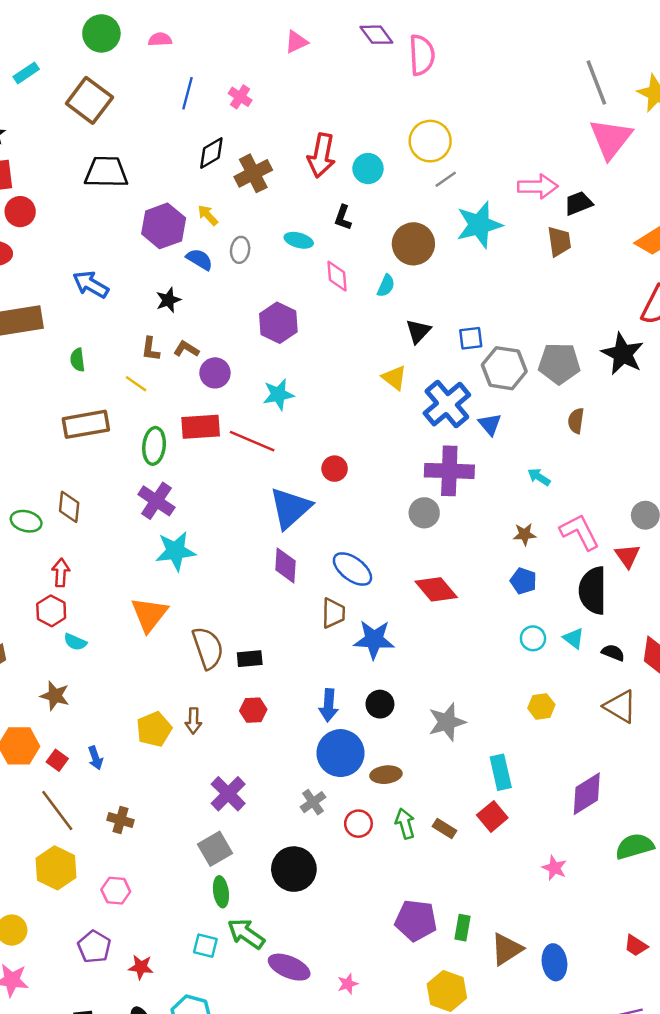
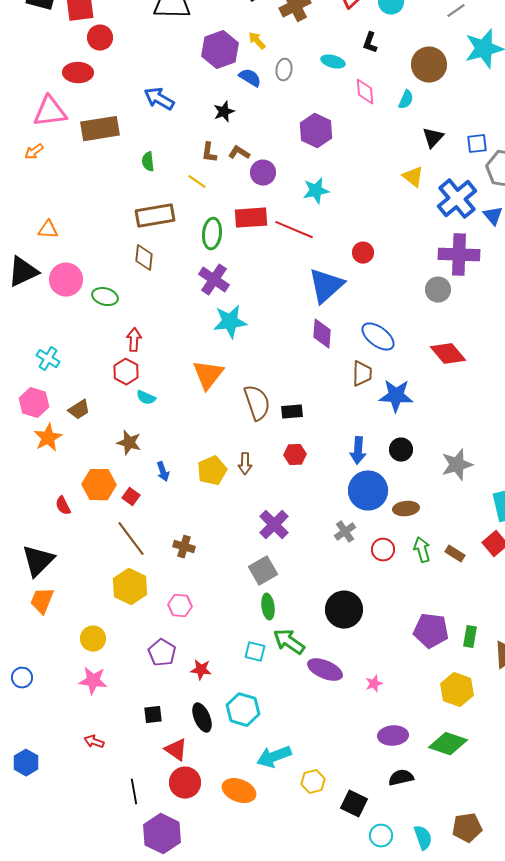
brown diamond: (69, 507) -> (144, 258), moved
blue arrow: (95, 758) -> (163, 472), moved
black circle: (294, 869) -> (344, 610), moved

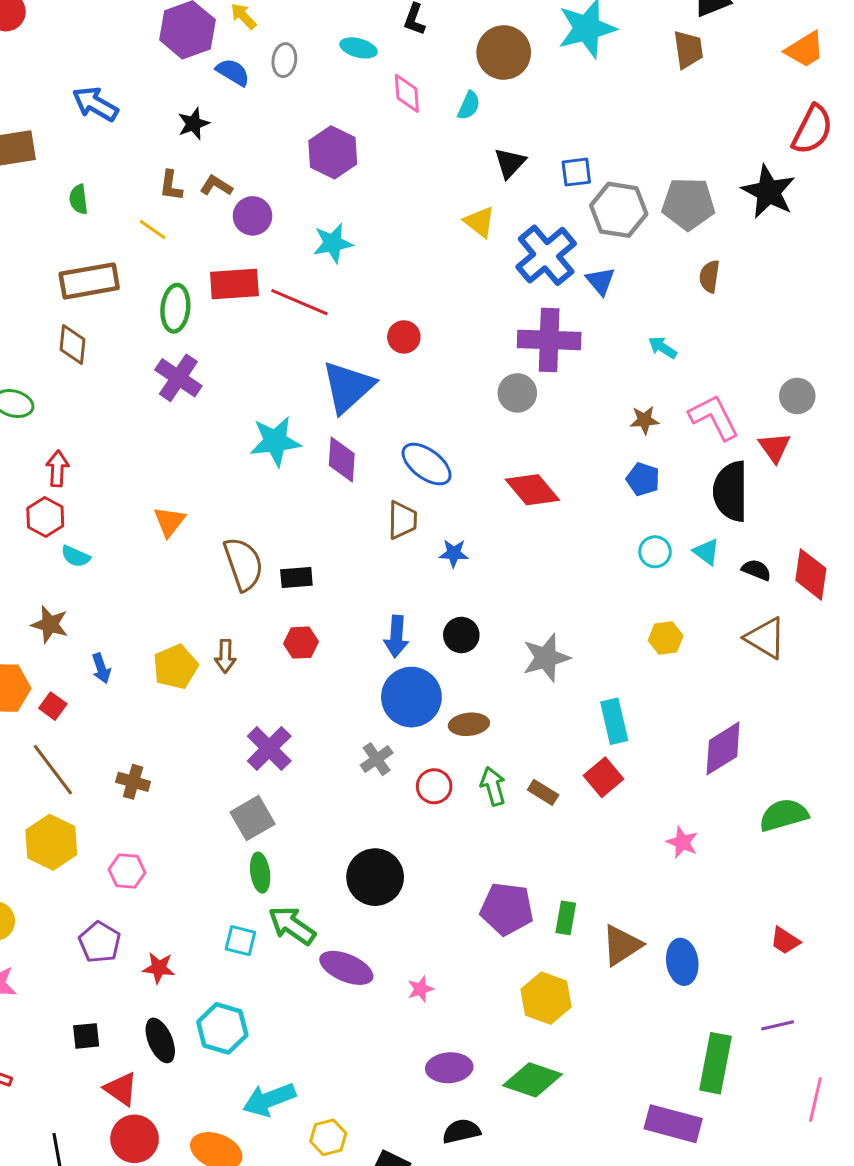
cyan star: (230, 322) -> (275, 441), moved
orange triangle: (208, 375) -> (169, 522), size x0.7
blue star: (396, 396) -> (454, 553), size x0.6

